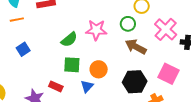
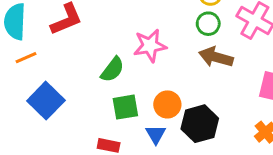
green circle: (128, 24) -> (208, 24), moved
blue square: (23, 49) -> (46, 101), size x1.6
black hexagon: (135, 82) -> (200, 124), moved

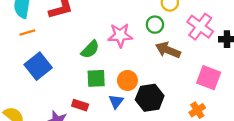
green circle: (208, 24) -> (155, 25), moved

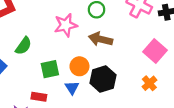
green semicircle: (90, 49) -> (23, 46), moved
brown arrow: (168, 50) -> (101, 39), moved
pink square: (209, 78) -> (155, 51), turned 30

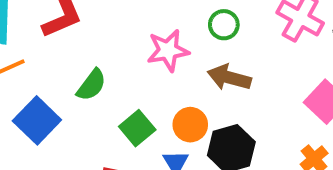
green square: (50, 69) -> (137, 128), turned -30

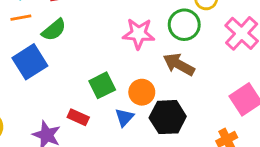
green circle: (224, 25) -> (184, 25), size x1.4
green semicircle: (91, 85) -> (54, 30), moved

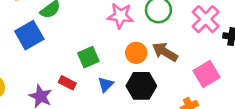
brown arrow: (179, 64) -> (165, 52), moved
orange circle: (142, 92) -> (136, 53), moved

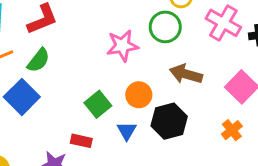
orange circle: (136, 53) -> (139, 95), moved

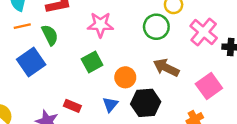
pink star: (122, 46) -> (100, 25), moved
green semicircle: (38, 60) -> (50, 35), turned -75
green square: (98, 104) -> (92, 62), moved

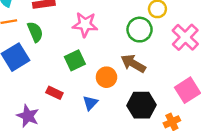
brown arrow: (166, 68) -> (133, 64), moved
black hexagon: (146, 103) -> (142, 105), moved
red rectangle: (72, 106) -> (54, 93), moved

